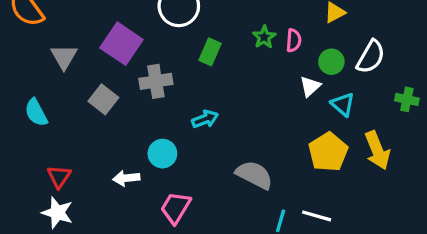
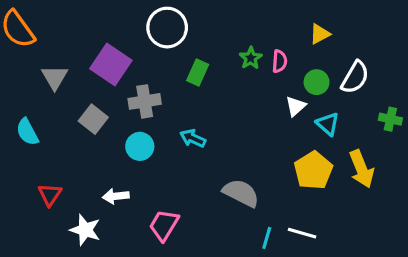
cyan arrow: (205, 119) -> (193, 138), turned -135
cyan circle: (162, 154) -> (140, 146), moved
white star: (57, 213) -> (85, 230), moved

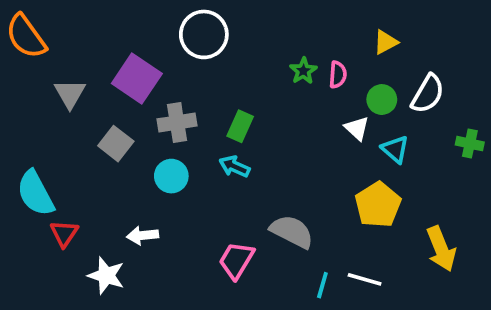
green rectangle: (198, 72) -> (240, 126), moved
white triangle: (296, 106) -> (357, 128), turned -35
cyan semicircle: (27, 132) -> (35, 193), moved, size x1.4
yellow arrow: (362, 169) -> (441, 249), moved
pink trapezoid: (164, 225) -> (236, 260), moved

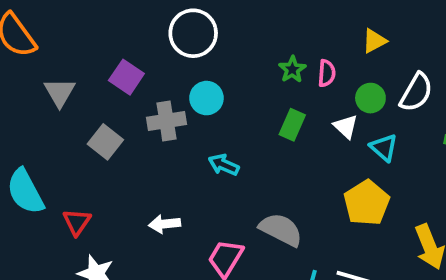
purple square: (137, 78) -> (126, 77), size x0.7
green rectangle: (240, 126) -> (292, 125), moved
cyan circle: (171, 176) -> (206, 98), moved
red triangle: (64, 233) -> (77, 222), moved
white arrow: (143, 235) -> (165, 224), moved

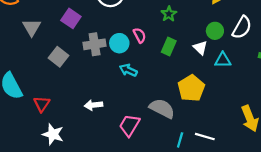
pink semicircle: (327, 73) -> (140, 35), moved, turned -32
cyan circle: (206, 98) -> (119, 43), moved
cyan triangle: (384, 148) -> (223, 60), turned -42
yellow pentagon: (367, 203) -> (191, 88), moved

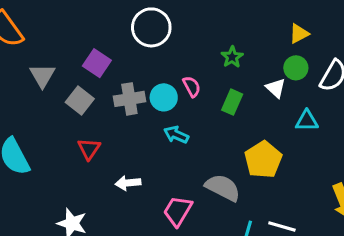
green circle: (215, 31) -> (296, 68), moved
white triangle: (200, 48) -> (276, 88), moved
gray square: (59, 57) -> (80, 101), moved
red triangle: (42, 104) -> (89, 149), moved

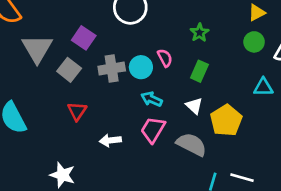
gray triangle: (42, 76) -> (37, 49), size x1.4
white triangle: (276, 88) -> (194, 106), moved
pink trapezoid: (178, 211) -> (153, 130), moved

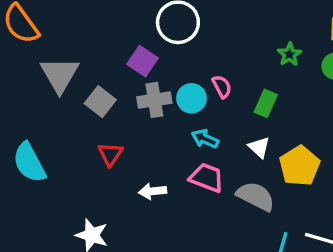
green star: (199, 33) -> (289, 54), moved
purple square: (84, 38) -> (142, 61), moved
pink trapezoid: (153, 130) -> (207, 178), turned 80

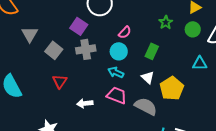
gray triangle: (60, 75) -> (30, 34), size x0.7
pink semicircle: (222, 86) -> (125, 32), moved, turned 72
cyan circle: (191, 98) -> (119, 51), moved

